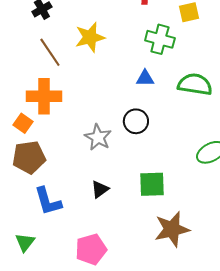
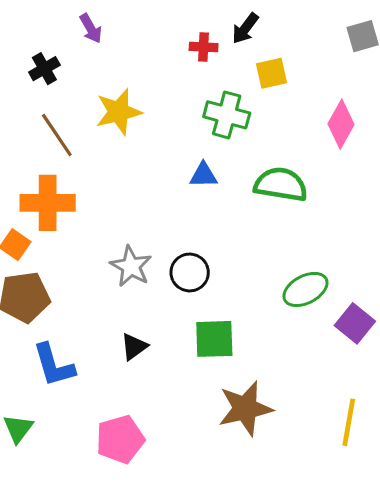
black circle: (136, 121) -> (190, 272), moved

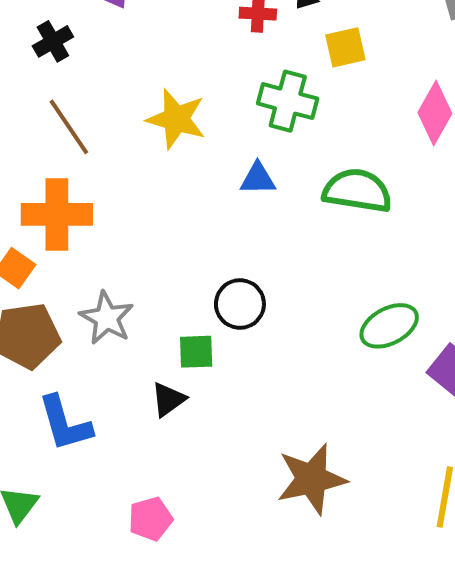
yellow star: (119, 112) -> (176, 119), moved, turned 30
gray star: (131, 266) -> (107, 318), moved
green square: (214, 339) -> (196, 352), moved, size x0.7
pink pentagon: (120, 439) -> (150, 519), size x0.7

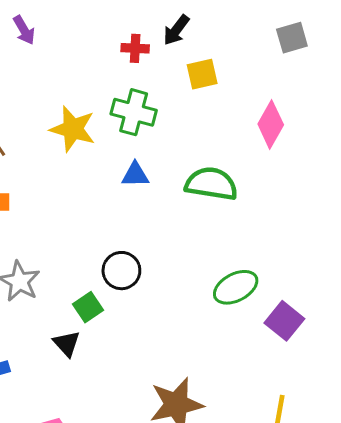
green cross: (288, 101) -> (134, 112), moved
green square: (196, 352) -> (88, 307), turned -32
black triangle: (168, 399) -> (67, 344), turned -36

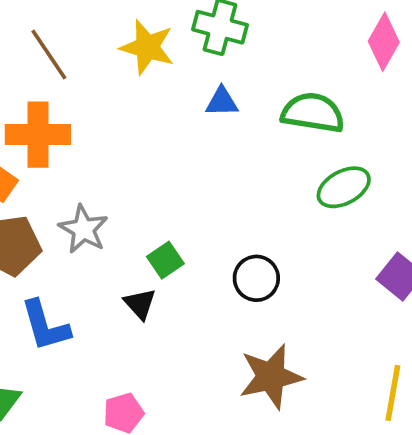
black circle: (121, 271) -> (256, 278), moved
green ellipse: (236, 287) -> (344, 187), moved

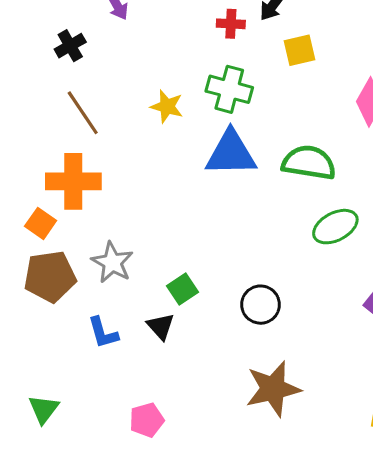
yellow star: (147, 47) -> (167, 106), size x0.7
blue triangle: (222, 102) -> (231, 153), size x1.8
blue L-shape: (45, 326) -> (103, 333), moved, size x0.7

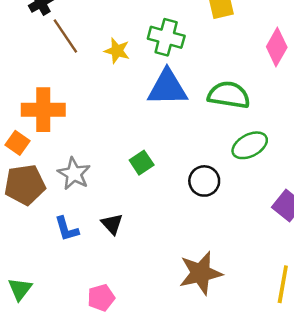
brown line: (83, 113) -> (65, 36), moved
green square: (183, 289) -> (142, 163), moved
black circle: (261, 305) -> (204, 181), moved

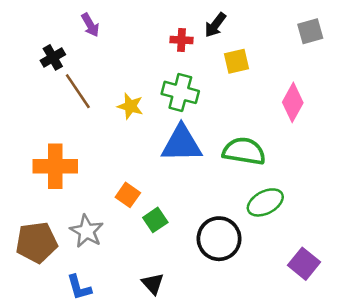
orange square: (17, 143) -> (128, 195), moved
black circle: (204, 181) -> (219, 239), size x1.4
black triangle: (112, 224) -> (153, 284), moved

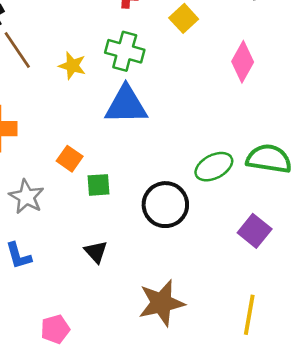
yellow square: (237, 61) -> (184, 18), turned -30
green semicircle: (244, 151) -> (269, 159), moved
green square: (155, 220) -> (99, 185), turned 30

